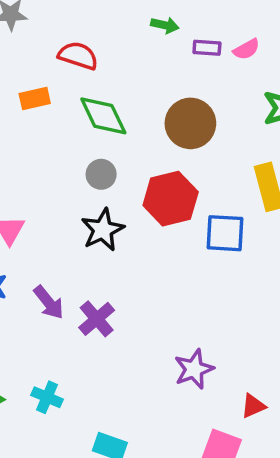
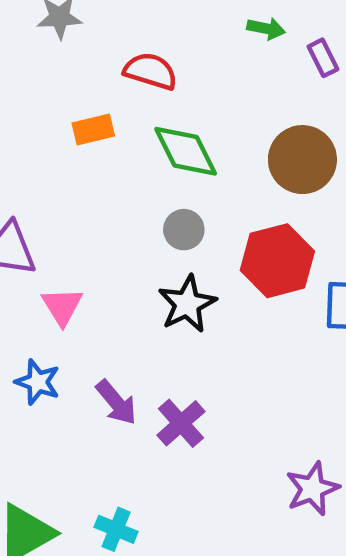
purple rectangle: (207, 48) -> (323, 58), turned 60

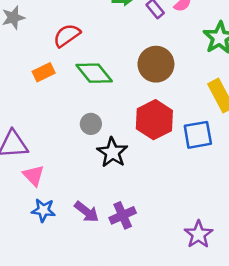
red semicircle: (151, 71) -> (67, 35), turned -40
gray circle: (184, 230) -> (91, 124), moved
pink triangle: (62, 306) -> (34, 175), moved
purple cross: (181, 423) -> (123, 215), turned 30

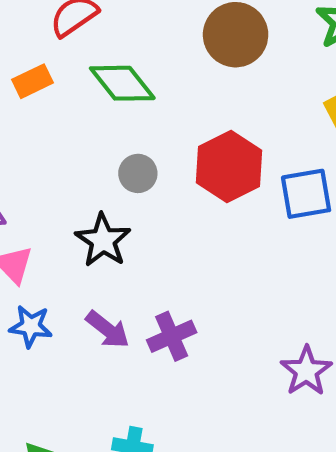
brown circle: (156, 64) -> (236, 35), moved
gray circle: (91, 124) -> (138, 173), moved
black star: (112, 152) -> (103, 240), moved

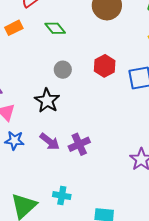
green diamond: (122, 83) -> (55, 28), size x0.7
red hexagon: (229, 167) -> (105, 66), size x0.7

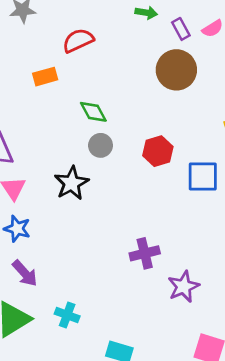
green diamond: (55, 28) -> (93, 112), moved
purple arrow: (50, 142) -> (25, 273), moved
purple cross: (79, 144) -> (145, 253), moved

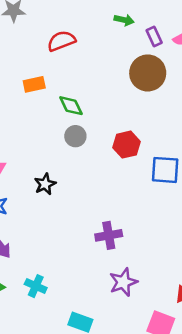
orange rectangle: (45, 77) -> (34, 84), moved
black star: (72, 183) -> (45, 184), moved, size x0.7
purple star: (184, 287) -> (123, 282), moved

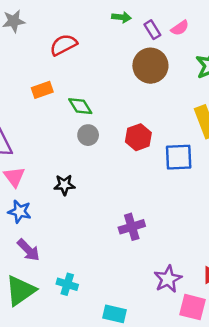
black star: (45, 184) -> (64, 185), turned 30
purple star: (123, 282) -> (168, 279), moved

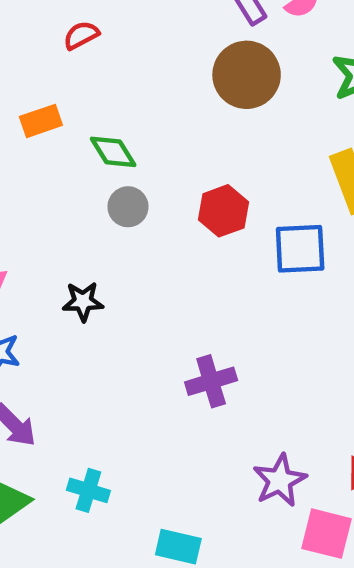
red semicircle: (63, 45) -> (81, 35), size x0.7

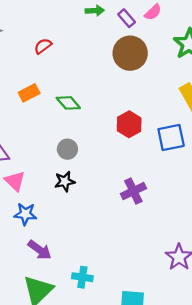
gray circle: (128, 207) -> (67, 149), moved
purple cross: (211, 381) -> (133, 191), moved

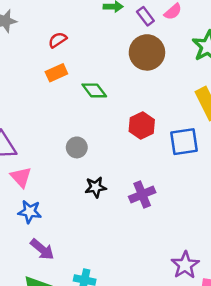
orange rectangle: (29, 93) -> (56, 73), moved
green diamond: (68, 103) -> (94, 90), moved
black star: (65, 181) -> (96, 187), moved

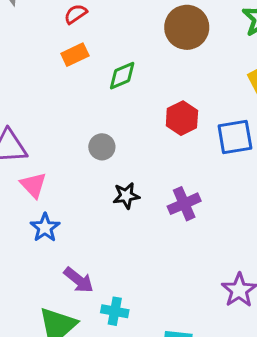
green diamond: (94, 90) -> (122, 76), turned -75
blue star: (30, 212) -> (45, 228), turned 30
purple arrow: (42, 249) -> (79, 280), moved

